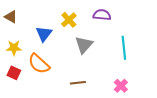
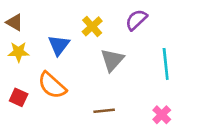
purple semicircle: (102, 15) -> (136, 20), turned -48
yellow star: (14, 48) -> (19, 52), moved

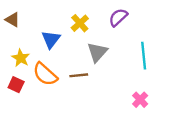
yellow star: (19, 52) -> (21, 58), moved, turned 30
brown line: (104, 111) -> (79, 75), moved

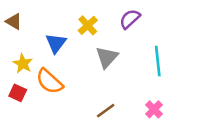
brown line: (79, 75) -> (106, 111), moved, turned -30

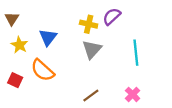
brown triangle: (14, 21) -> (12, 19), turned 32
yellow cross: (88, 25) -> (89, 24), moved, turned -35
yellow star: (23, 64) -> (19, 45), moved

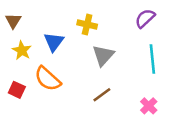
purple semicircle: (112, 16) -> (145, 18), moved
yellow cross: (89, 24) -> (87, 25), moved
brown line: (91, 96) -> (102, 95), moved

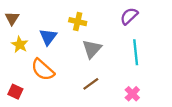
red square: (17, 90) -> (15, 92), moved

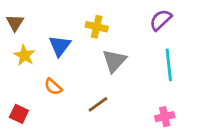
orange semicircle: (43, 70) -> (53, 87), size x0.6
brown line: (91, 84) -> (98, 104), moved
pink cross: (132, 94) -> (165, 117), turned 32

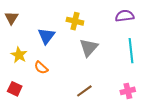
purple semicircle: (161, 20) -> (125, 16), turned 36
yellow star: (24, 55) -> (19, 55), moved
brown line: (98, 104) -> (84, 91), moved

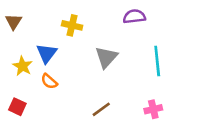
purple semicircle: (125, 16) -> (134, 17), moved
yellow cross: (75, 21) -> (72, 25), moved
blue triangle: (46, 36) -> (47, 53), moved

